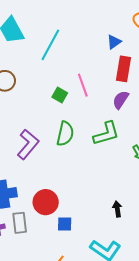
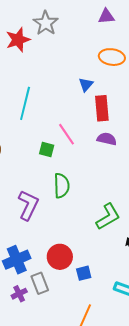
purple semicircle: (121, 100) -> (107, 139), turned 84
green L-shape: (106, 134) -> (108, 217), moved

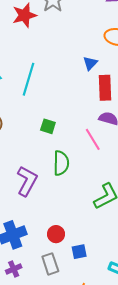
pink line: (66, 134) -> (93, 139), moved
red circle: (60, 257) -> (56, 234), size x0.7
gray rectangle: (40, 283) -> (50, 264), moved

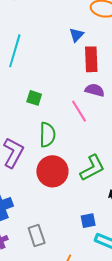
red circle: (56, 234) -> (52, 171), moved, size x1.8
blue square: (79, 252) -> (88, 221), moved

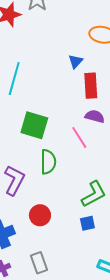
green square: (34, 98) -> (34, 125), size x1.8
red circle: (52, 171) -> (40, 215), moved, size x0.7
blue square: (88, 221) -> (87, 223), moved

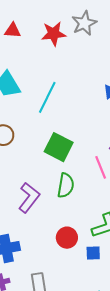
red circle: (40, 215) -> (67, 238), moved

